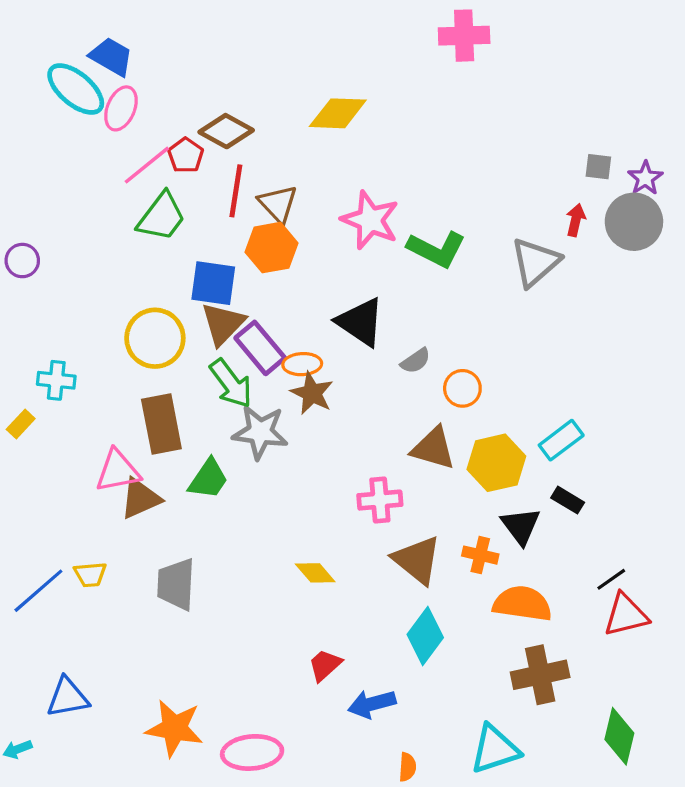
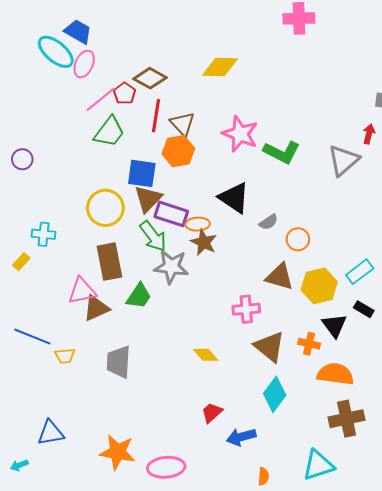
purple rectangle: (260, 348) -> (171, 214), turned -32
blue line: (38, 591) -> (32, 337), moved, turned 63

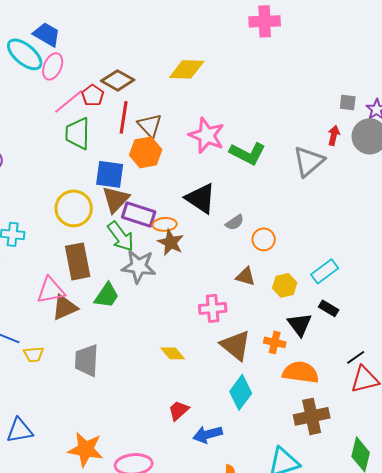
green trapezoid: (109, 132) -> (78, 133), turned 144
brown triangle: (280, 277) -> (246, 276), size x0.7
yellow hexagon: (319, 286) -> (285, 285), size x0.7

